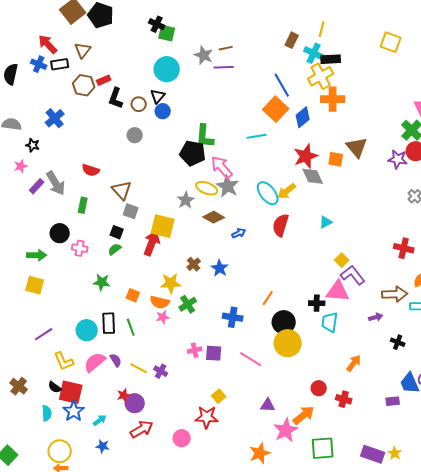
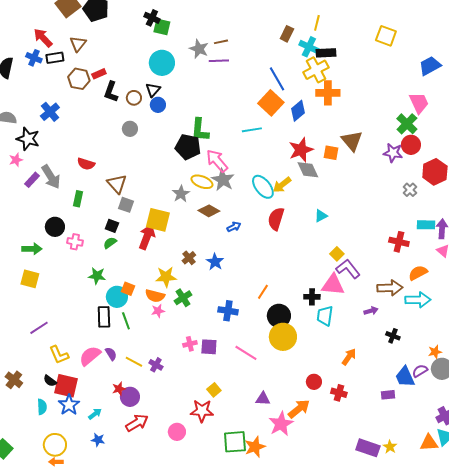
black star: (33, 145) -> (28, 139), size x1.6
cyan circle: (87, 330) -> (117, 297), moved
green square: (323, 448) -> (235, 442), moved

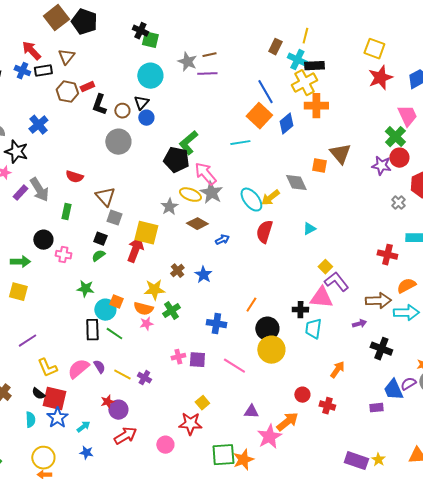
gray circle: (130, 129) -> (118, 142), size x1.6
green L-shape: (200, 130) -> (188, 143), turned 45
red star: (301, 150) -> (380, 78), moved
green line: (126, 321) -> (114, 334), turned -36
black cross: (393, 336) -> (381, 349), size x1.5

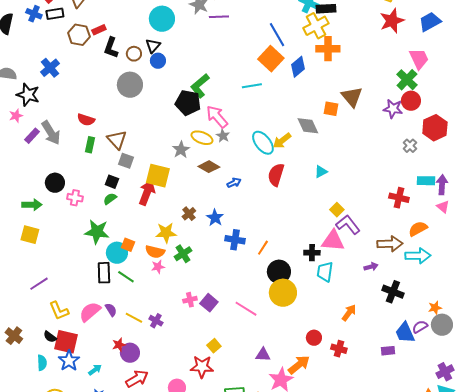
gray star: (211, 193) -> (223, 136), size x0.6
green rectangle: (66, 212) -> (90, 145), moved
green star: (85, 289) -> (97, 232), size x1.4
blue cross: (216, 324) -> (235, 240), moved
purple square: (197, 360) -> (209, 303), turned 36

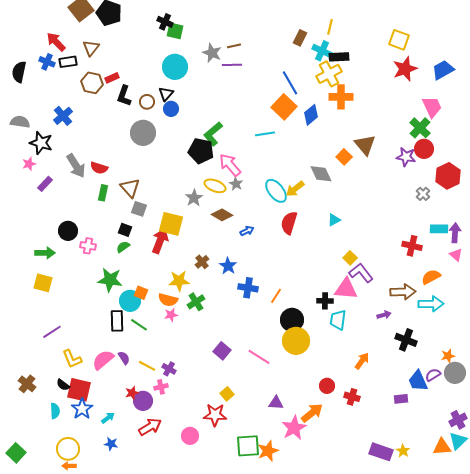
orange square: (331, 109) -> (344, 157), turned 35
gray arrow: (51, 133) -> (76, 166), moved
pink cross: (190, 300) -> (161, 387), moved

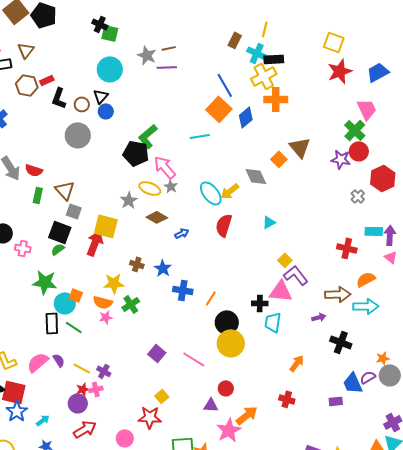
black square: (125, 230) -> (60, 232), size x1.6
brown cross: (202, 262) -> (137, 264), turned -32
red circle: (327, 386) -> (226, 388), moved
red star: (132, 393) -> (83, 389), moved

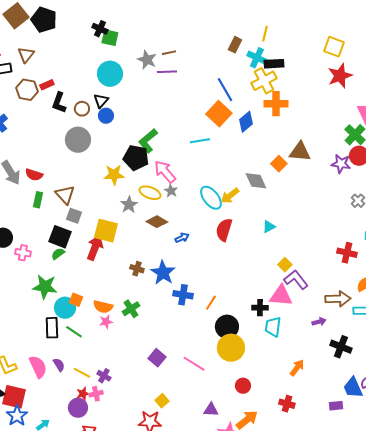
brown triangle: (300, 147) -> (300, 152), turned -45
blue star: (163, 268) -> (163, 273), size x1.4
yellow star: (114, 283) -> (114, 175), moved
pink semicircle: (38, 362) -> (38, 367), turned 105
red circle: (226, 388) -> (243, 386), moved

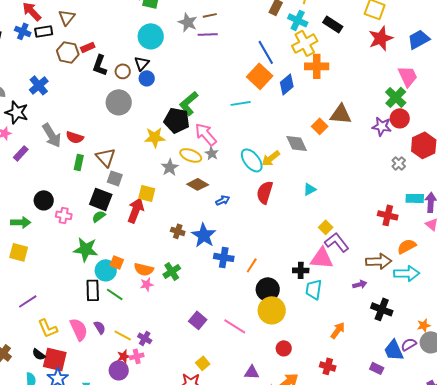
black rectangle: (274, 64) -> (333, 24), moved, turned 36
yellow square: (106, 231) -> (147, 193), size x0.7
purple rectangle: (336, 406) -> (377, 368), turned 32

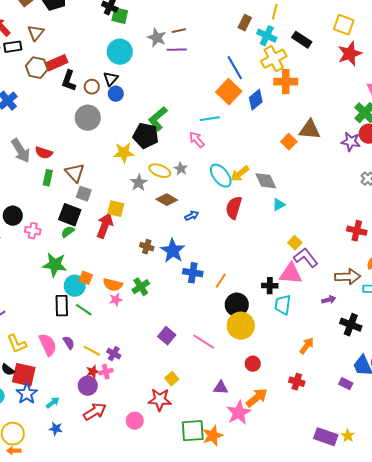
red rectangle: (88, 47) -> (57, 63), size x1.5
pink arrow: (206, 134) -> (197, 140), moved, size x0.7
gray diamond: (297, 143) -> (266, 181), moved

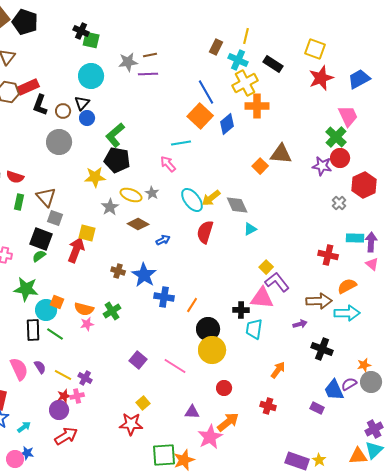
gray star: (157, 38) -> (128, 62), turned -30
green L-shape: (158, 119) -> (115, 135), moved
pink circle: (135, 421) -> (15, 459), moved

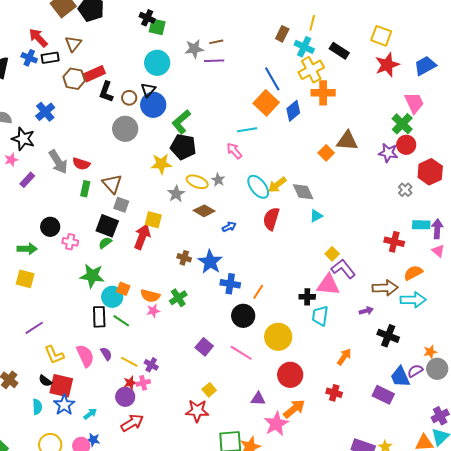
blue circle: (87, 118) -> (153, 105), size x1.6
black circle: (208, 329) -> (243, 316), moved
red circle: (224, 388) -> (290, 375), size x1.6
purple rectangle: (317, 408) -> (383, 395), size x1.5

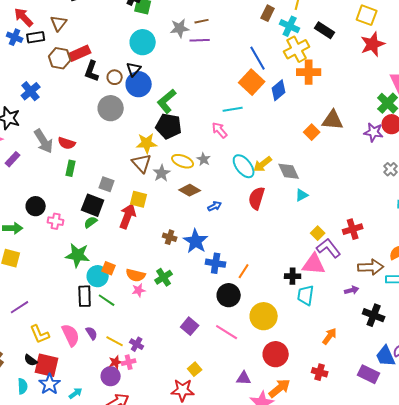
brown triangle: (112, 184) -> (142, 163), moved
red cross: (394, 242) -> (353, 229), moved, turned -30

